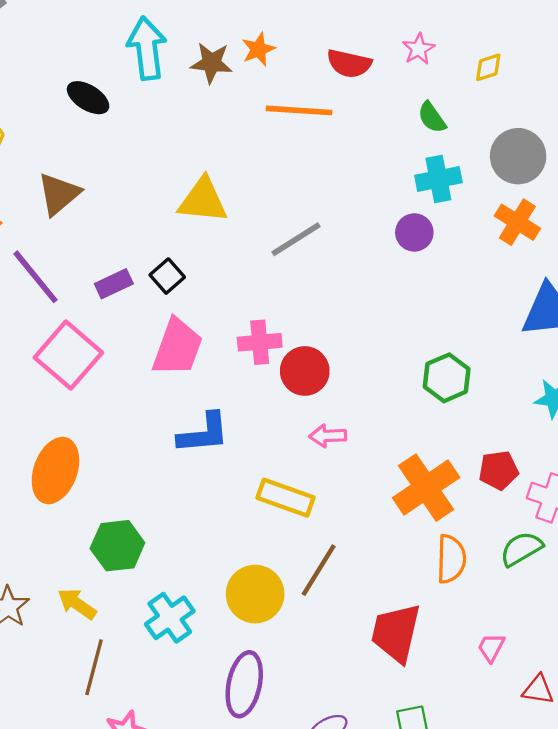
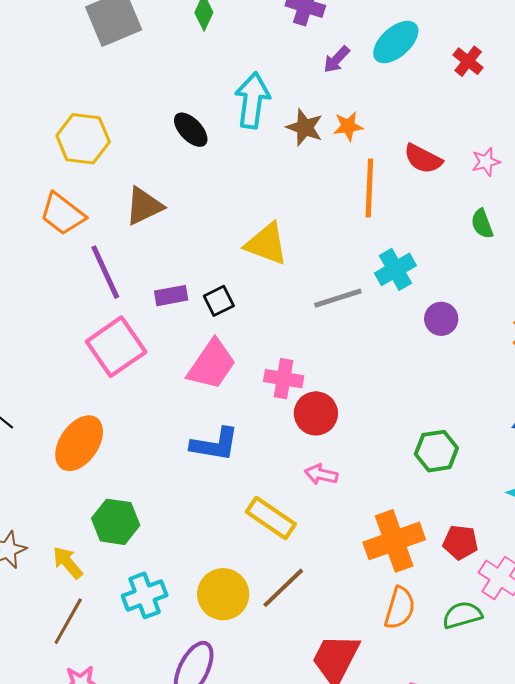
orange line: (299, 110) -> (369, 188), turned 74
cyan cross: (438, 179) -> (395, 269), moved, turned -33

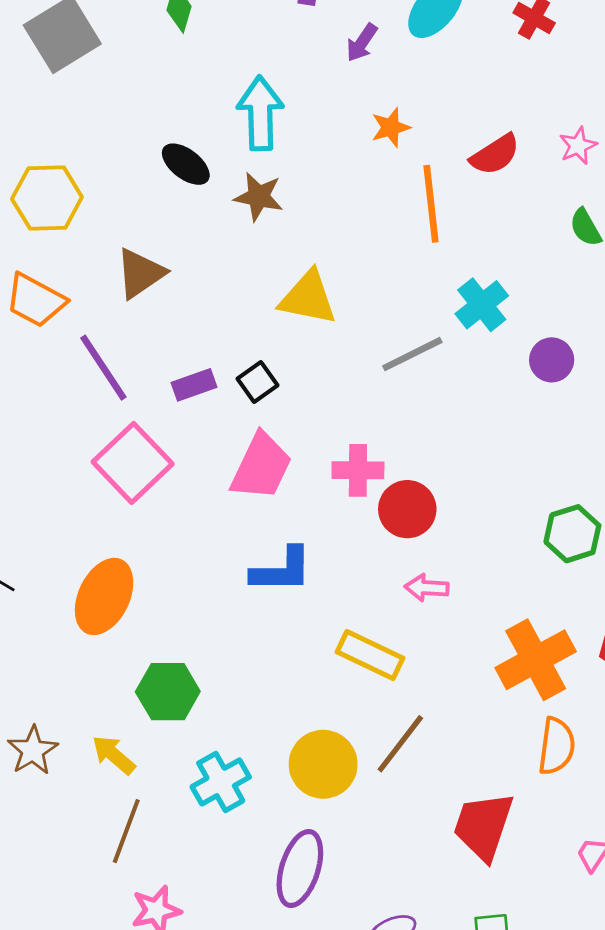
brown star: (305, 127) -> (259, 197), moved
red semicircle: (423, 159) -> (495, 155), turned -51

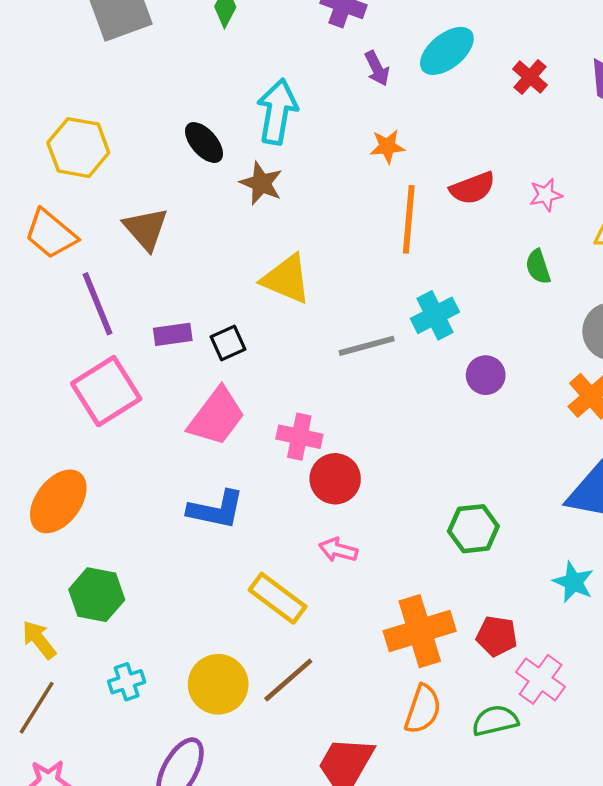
purple arrow: (362, 43) -> (377, 68), turned -72
brown triangle: (140, 273) -> (146, 229), turned -48
cyan cross: (221, 782) -> (127, 682), size x0.7

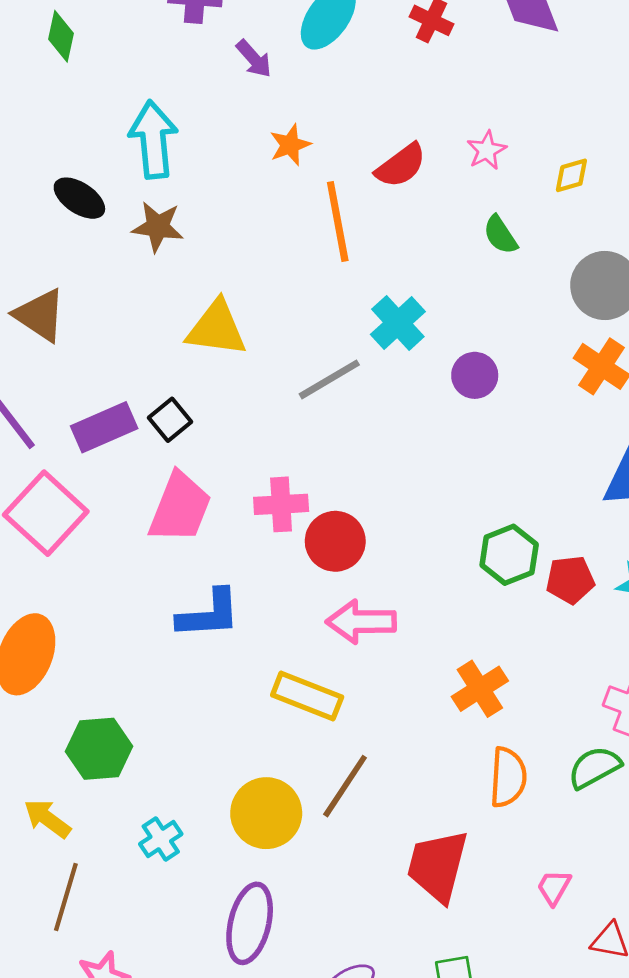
purple rectangle: (173, 334) -> (104, 427), size x1.4
pink arrow: (338, 550) -> (361, 622), size x1.5
orange cross: (420, 631) -> (480, 689), size x0.7
red pentagon: (497, 636) -> (570, 580), moved

